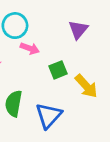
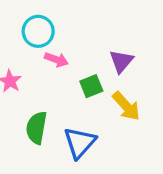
purple triangle: (78, 30) -> (121, 61), moved

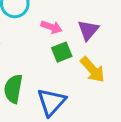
pink arrow: (56, 60) -> (51, 27), moved

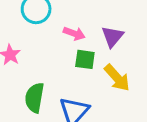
green square: (62, 52) -> (85, 59), turned 30

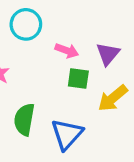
yellow arrow: (117, 78) -> (113, 98), turned 92

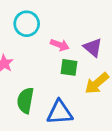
purple triangle: (108, 54) -> (93, 48), turned -30
blue triangle: (67, 134) -> (60, 112), turned 44

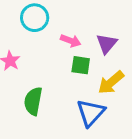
purple triangle: (93, 48) -> (107, 44), turned 30
blue triangle: (60, 112) -> (91, 113), moved, turned -44

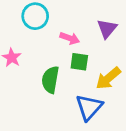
purple triangle: (107, 44) -> (107, 29), moved
green semicircle: (33, 101) -> (50, 80), moved

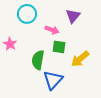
purple triangle: (107, 29) -> (73, 16), moved
blue triangle: (89, 107) -> (53, 80), moved

